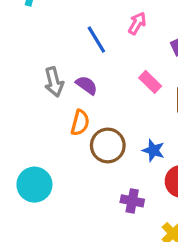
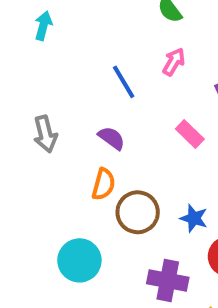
gray arrow: (54, 82) -> (45, 134), moved
cyan circle: (34, 185) -> (79, 260), moved
purple cross: (132, 201) -> (168, 280), size x1.4

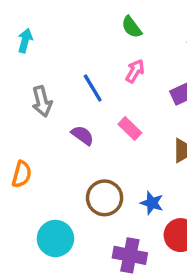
gray arrow: (45, 134) -> (42, 101), moved
pink rectangle: (190, 134) -> (130, 129), moved
orange semicircle: (104, 184) -> (22, 174), moved

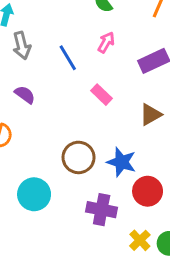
gray arrow: (42, 101) -> (22, 45), moved
purple semicircle: (83, 135) -> (25, 95), moved
blue star: (152, 203) -> (121, 162), size x1.4

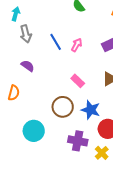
pink arrow: (106, 42) -> (77, 45), moved
pink rectangle: (102, 95) -> (78, 81), moved
yellow cross: (140, 240) -> (102, 153), moved

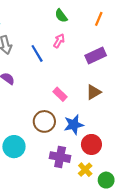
pink arrow: (77, 45) -> (59, 41), moved
blue star: (91, 110) -> (74, 125), turned -30

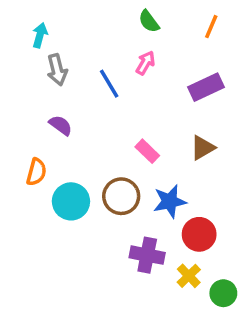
cyan circle: (14, 147) -> (71, 201), moved

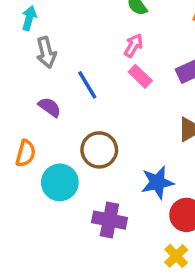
blue line: (109, 84) -> (87, 85), moved
pink rectangle: (147, 151) -> (140, 76), moved
brown circle: (121, 196) -> (99, 150), moved
purple cross: (147, 255) -> (109, 220), moved

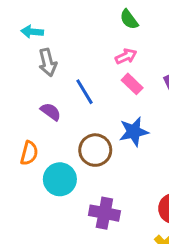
cyan arrow: (29, 18) -> (32, 32), turned -100
pink arrow: (133, 46) -> (126, 56), turned 35
blue star: (157, 182) -> (134, 132), moved

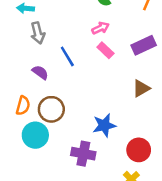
blue star: (134, 132) -> (104, 125), moved
brown circle: (95, 150) -> (51, 109), moved
cyan circle: (60, 179) -> (35, 135), moved

